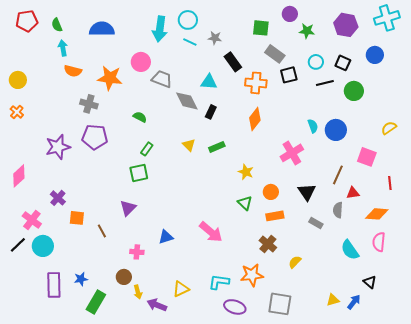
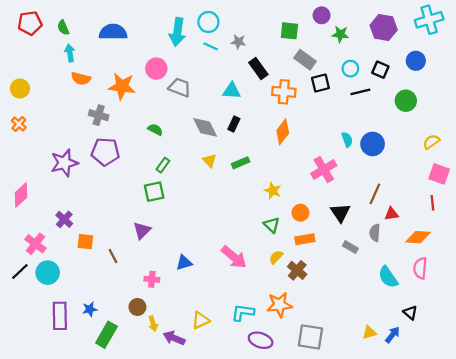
green circle: (354, 91) -> (406, 101), moved
gray diamond: (187, 101) -> (205, 127), moved
pink square: (367, 157) -> (439, 174), moved
yellow semicircle: (295, 262) -> (276, 257), moved

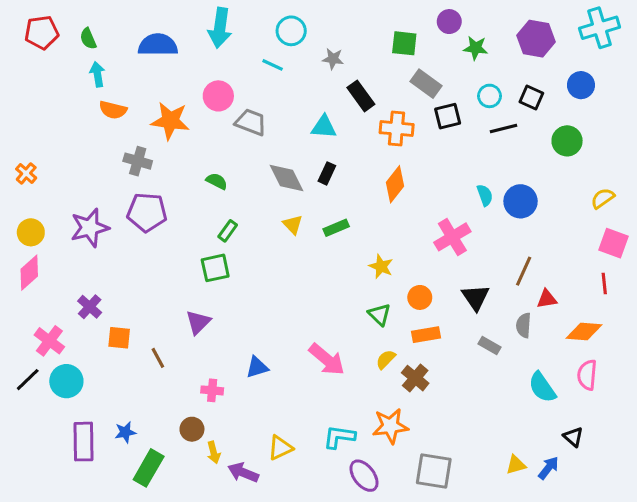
cyan arrow: (177, 32) -> (220, 28), moved
cyan line: (211, 46) -> (273, 65), moved
yellow circle: (20, 89) -> (31, 232), moved
purple ellipse: (261, 340) -> (364, 476), turned 35

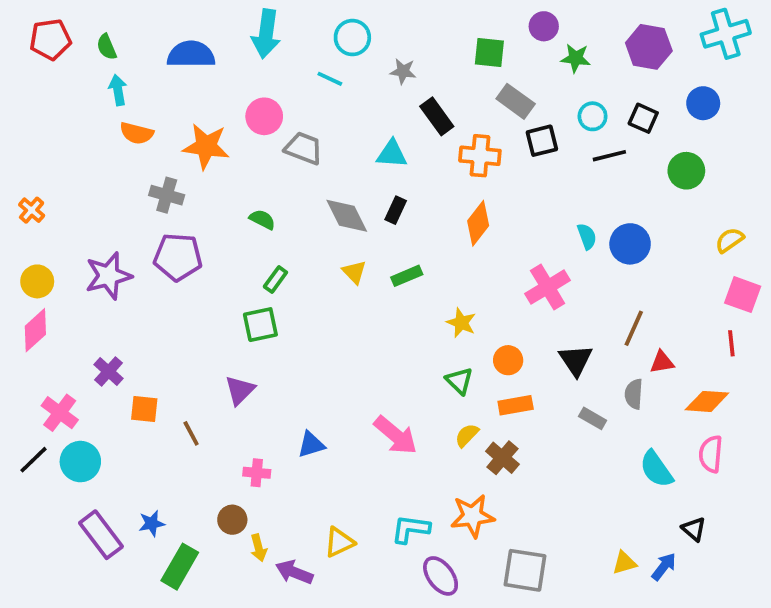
purple rectangle: (83, 442) -> (101, 535), turned -36

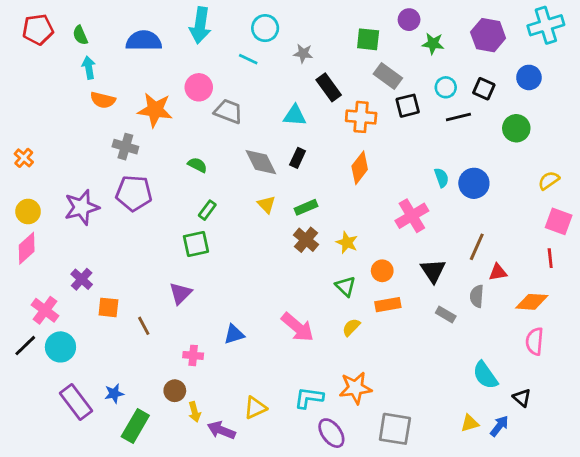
brown cross: (502, 458) -> (306, 240), moved
cyan semicircle: (656, 469) -> (485, 375), moved

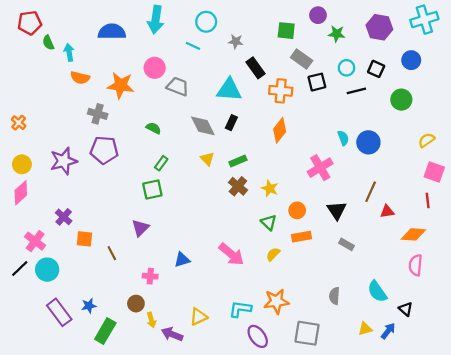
green semicircle: (80, 35) -> (48, 43), moved
cyan triangle: (295, 116) -> (229, 90), size x1.4
gray semicircle: (477, 296) -> (334, 296), moved

